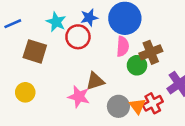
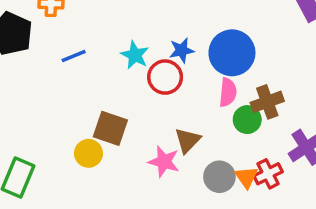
brown square: (35, 51) -> (110, 128), moved
brown triangle: (95, 81) -> (188, 140), turned -30

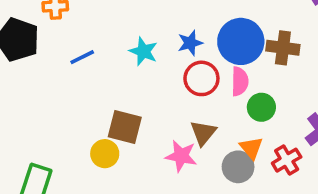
red circle: (165, 77) -> (201, 78), moved
brown cross: (267, 102) -> (283, 48), moved, turned 32
orange triangle: (246, 177) -> (251, 148), moved

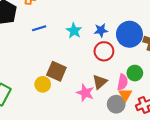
pink semicircle: (240, 81) -> (123, 82), moved

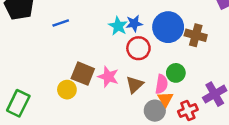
cyan star: (74, 31) -> (118, 26), moved
pink star: (85, 93) -> (108, 77), moved

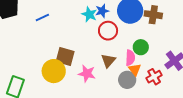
pink star: (108, 77) -> (87, 74), moved
yellow circle: (67, 90) -> (54, 71), size x1.5

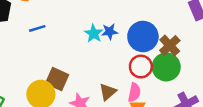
brown cross: (153, 15) -> (170, 46), turned 30
red circle: (108, 31) -> (141, 67), moved
green circle: (141, 47) -> (166, 67), moved, size x1.5

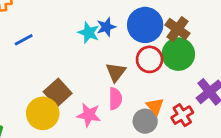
brown square: (57, 79) -> (58, 93), turned 35
brown triangle: (108, 92) -> (116, 72), moved
pink semicircle: (134, 92) -> (115, 99), moved

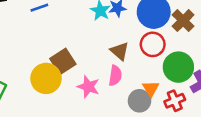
green circle: (178, 54) -> (178, 67), moved
brown triangle: (116, 72) -> (120, 51), turned -36

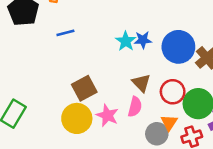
red circle: (153, 44) -> (173, 92), moved
yellow circle: (46, 78) -> (77, 118), moved

